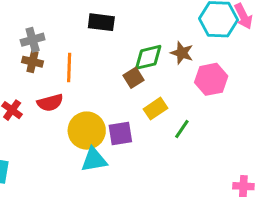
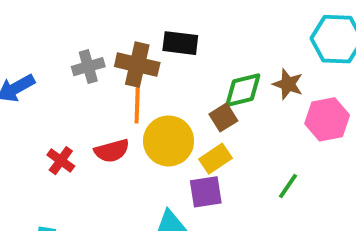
brown cross: (33, 62) -> (137, 65), moved, size x1.5
yellow rectangle: (156, 109) -> (216, 159), moved
yellow circle: (87, 131) -> (169, 141), moved

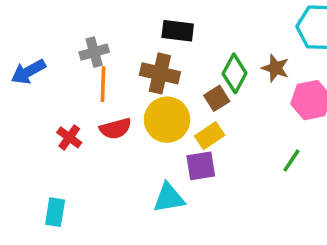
brown cross: (137, 65) -> (160, 73), moved
green diamond: (243, 90) -> (235, 73), turned -48
orange line: (137, 104) -> (103, 84), moved
green line: (288, 186) -> (291, 161), moved

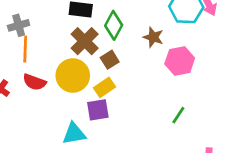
brown cross: (160, 73) -> (85, 41), moved, turned 32
green diamond: (235, 73) -> (114, 25), moved
red semicircle: (115, 129) -> (34, 82), turned 35
green line: (291, 161) -> (178, 115), moved

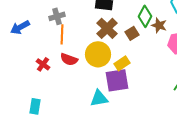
green diamond: (114, 25) -> (145, 16), moved
brown square: (110, 60) -> (132, 33), moved
purple square: (98, 110) -> (117, 80), size x1.4

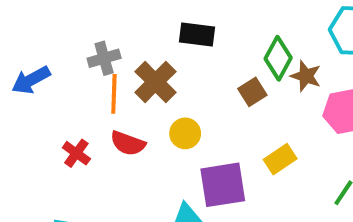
brown cross: (107, 28) -> (155, 82), moved
yellow circle: (98, 54) -> (185, 133), size x0.6
yellow rectangle: (122, 63) -> (280, 159), moved

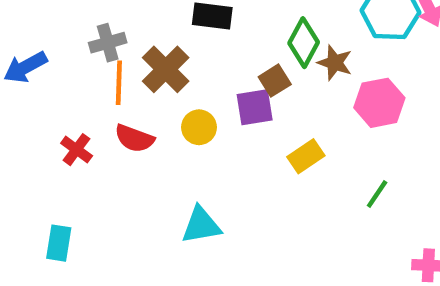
purple square: (223, 185) -> (255, 107), moved, size x0.7

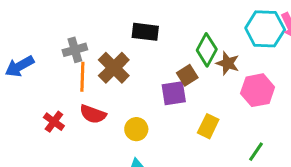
yellow circle: (199, 127) -> (136, 129), moved
yellow rectangle: (306, 156) -> (208, 126), turned -30

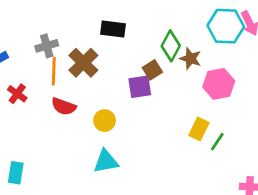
red cross: (54, 122) -> (17, 94), moved
yellow rectangle: (208, 126) -> (199, 129), moved

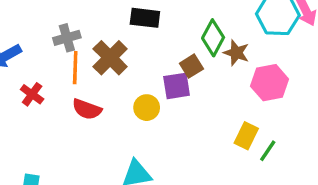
yellow circle: (105, 121) -> (147, 108), moved

